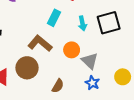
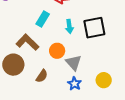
brown semicircle: (58, 86) -> (42, 76), moved

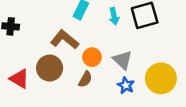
orange circle: (57, 51) -> (92, 57), moved
yellow circle: (104, 80) -> (161, 78), size x1.6

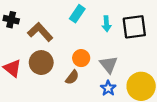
brown L-shape: (65, 40) -> (40, 32), moved

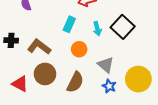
black square: (134, 27) -> (123, 27), turned -30
orange circle: (81, 58) -> (79, 49), moved
brown semicircle: (72, 77) -> (75, 82), size x1.5

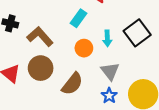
cyan arrow: (97, 29) -> (107, 38), moved

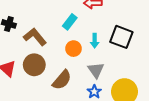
black square: (137, 33) -> (121, 37), turned -35

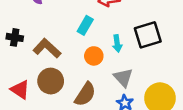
black square: (121, 37) -> (148, 35), turned -30

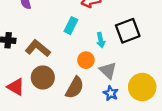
orange circle: (94, 56) -> (86, 60), moved

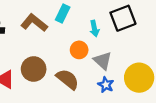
brown L-shape: (38, 48) -> (34, 23), moved
brown semicircle: (75, 88) -> (67, 79), turned -80

